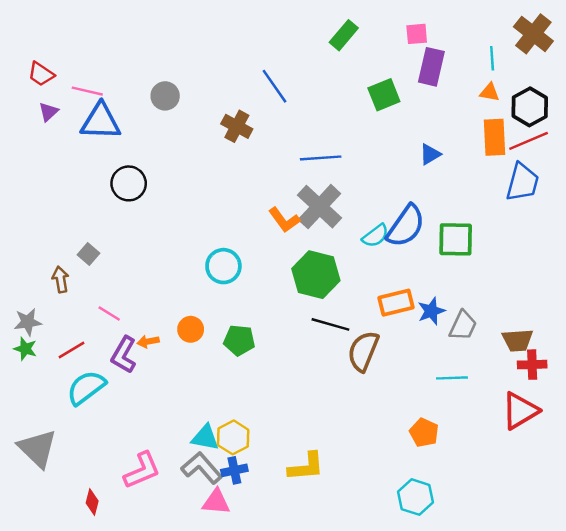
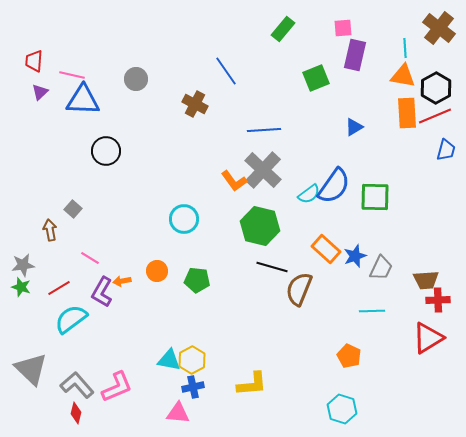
red trapezoid: (41, 74) -> (34, 61), turned 60
orange triangle: (490, 92) -> (403, 76), size x1.5
blue trapezoid: (522, 182) -> (446, 150), moved, size x0.7
orange rectangle: (396, 303) -> (326, 249), turned 56
gray L-shape: (202, 468) -> (77, 385), moved

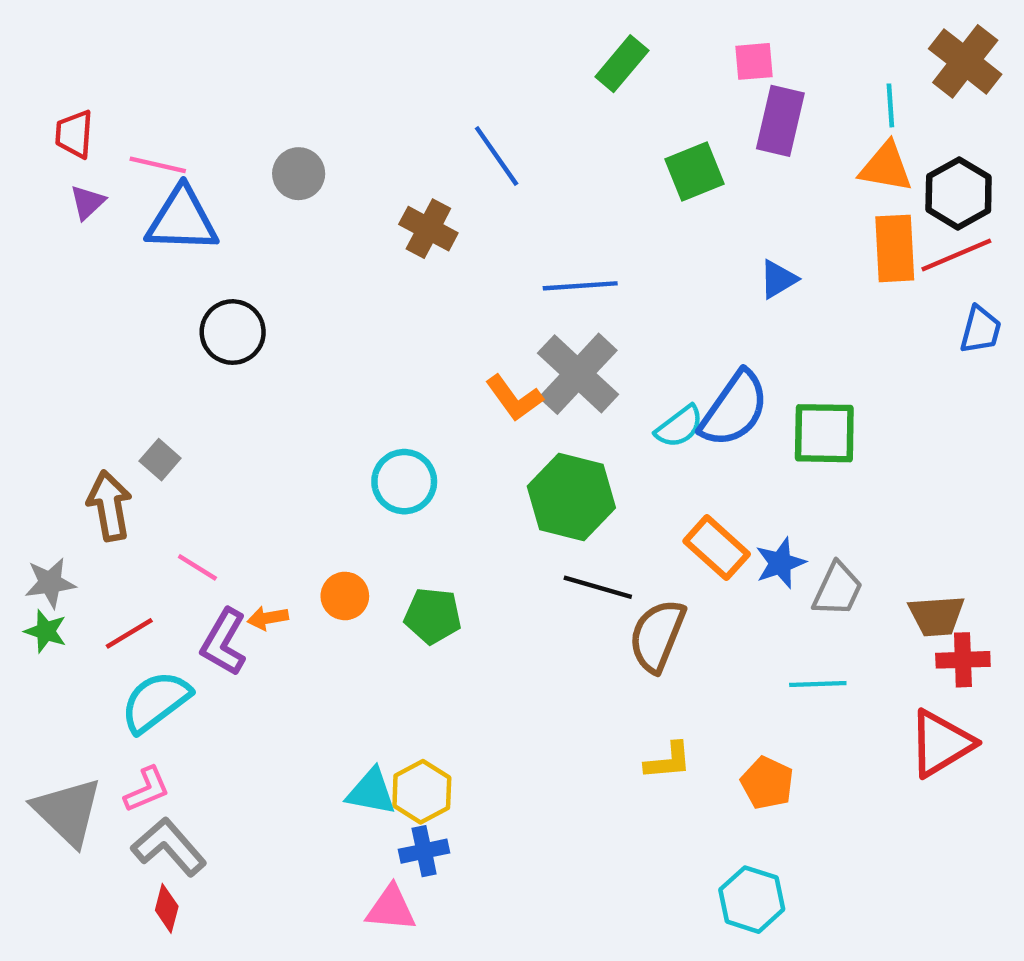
brown arrow: (50, 230) -> (109, 506), size x1.4
yellow L-shape: (252, 384) -> (668, 761), moved, size x0.7
pink L-shape: (117, 387) -> (147, 790), moved, size x0.7

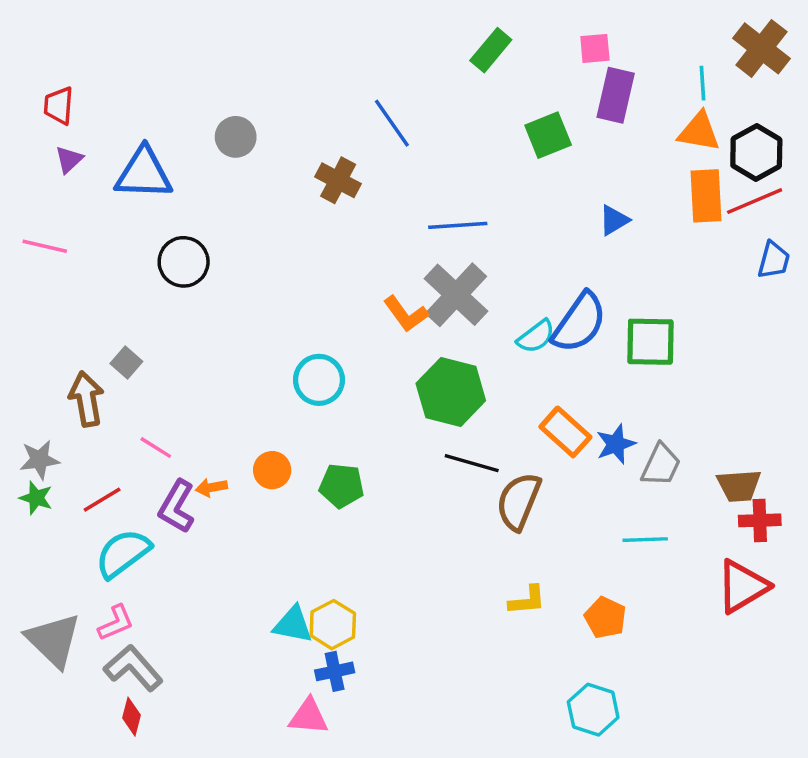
pink line: (158, 165) -> (45, 246), moved

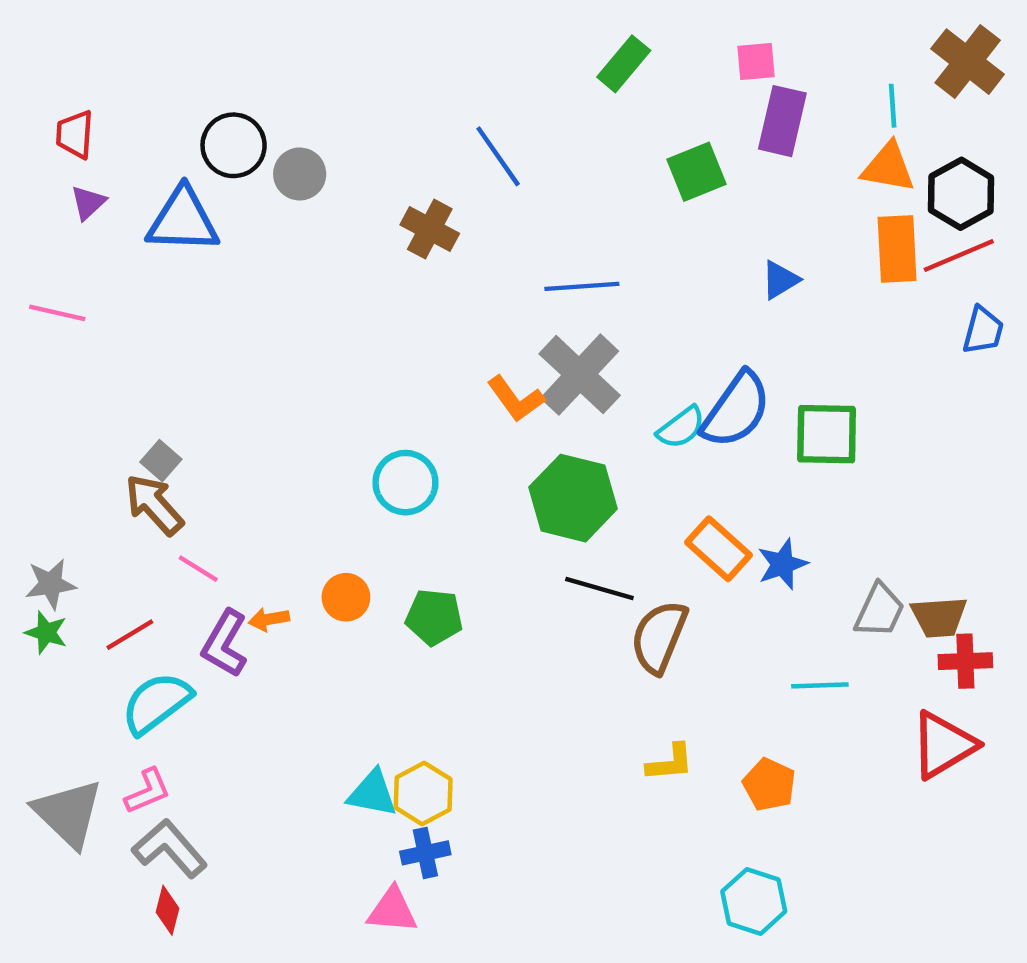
black circle: (184, 262) -> (234, 145), moved
brown arrow: (86, 399) -> (154, 505), moved, turned -32
gray trapezoid: (661, 465) -> (879, 610), moved

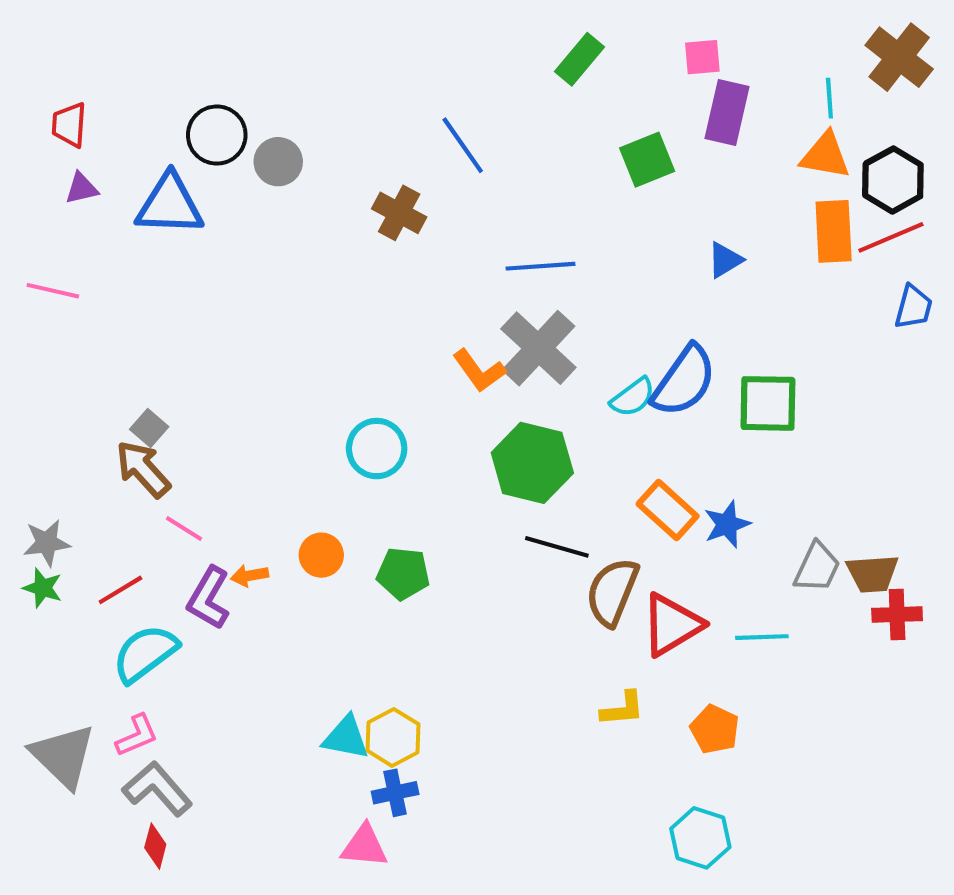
purple triangle: (88, 203) -> (82, 188), turned 30
red triangle: (943, 745) -> (672, 625), moved

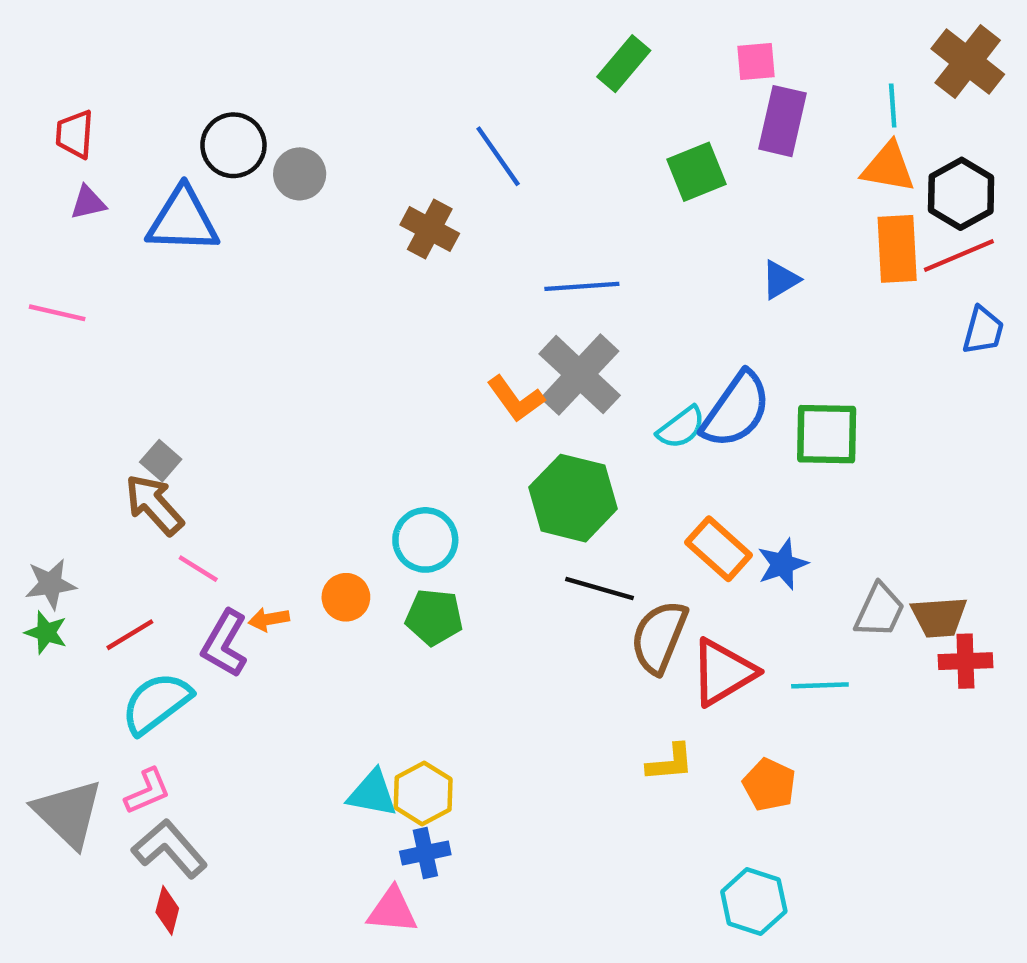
cyan circle: (377, 449) -> (425, 540), moved

